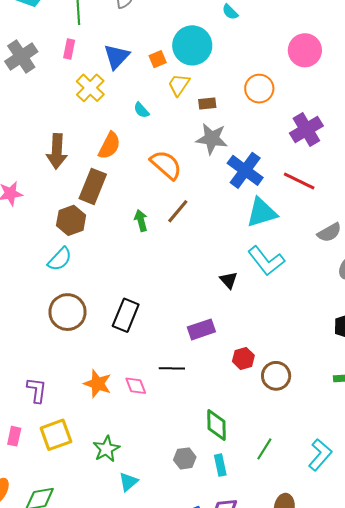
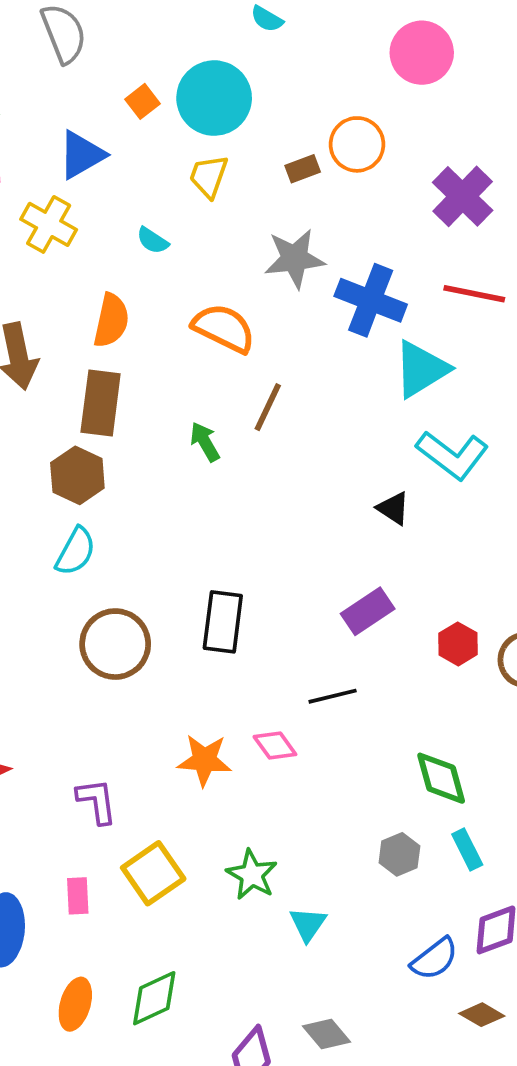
blue triangle: (117, 57) -> (81, 155), turned 32
orange square: (158, 59) -> (142, 101), moved
brown rectangle: (207, 104) -> (303, 169), moved

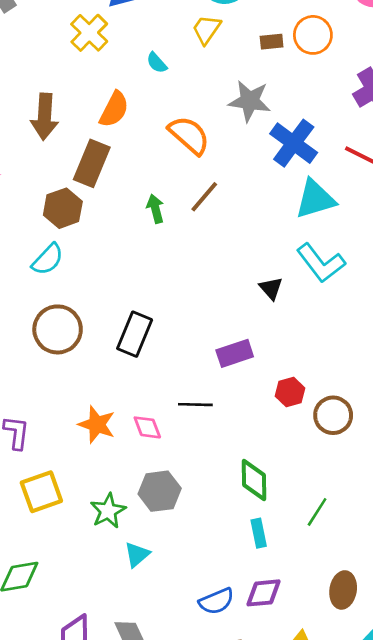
gray hexagon: (399, 854) -> (160, 491), moved, size x1.4

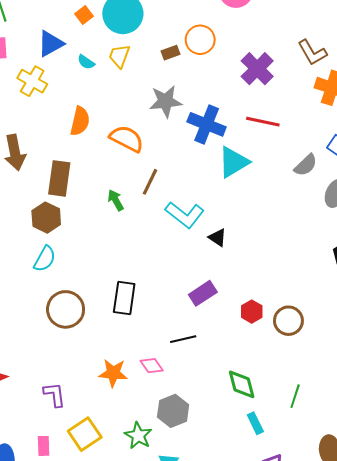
cyan semicircle: (157, 63) -> (86, 62), moved
orange semicircle: (114, 109) -> (80, 121), moved
cyan L-shape: (321, 263) -> (185, 215), moved

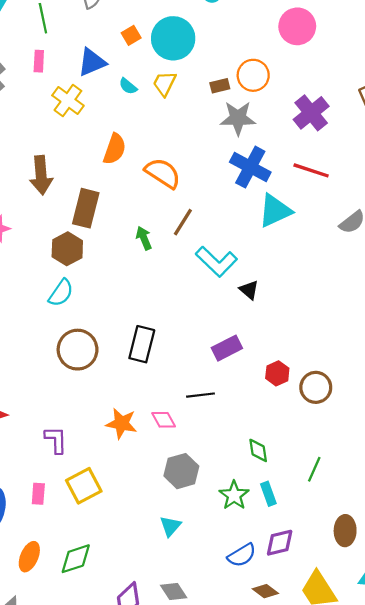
gray star: (166, 101) -> (238, 118), moved
green diamond: (242, 384) -> (258, 450), size x0.7
green star: (138, 436) -> (234, 495), moved

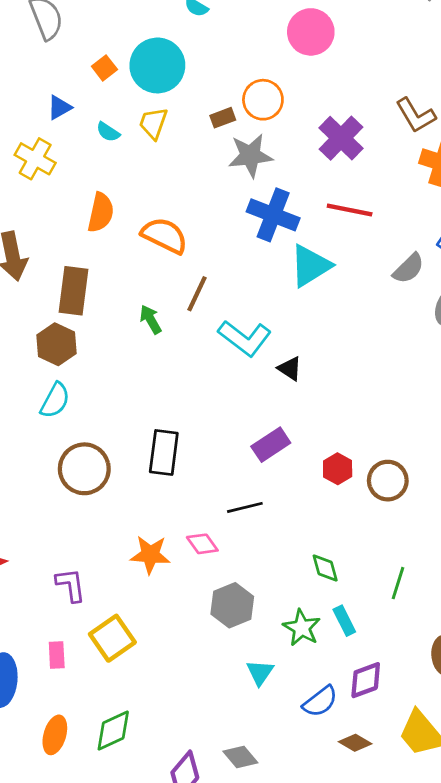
blue triangle: (92, 62) -> (59, 107), size x0.7
cyan triangle: (170, 526) -> (260, 672), moved

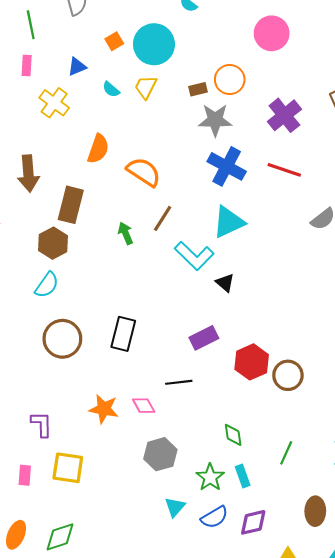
cyan triangle: (310, 266) -> (229, 222), moved
red hexagon: (338, 469) -> (252, 362), size x1.5
yellow square: (112, 638) -> (68, 468), turned 36
blue semicircle: (320, 701) -> (215, 517), moved

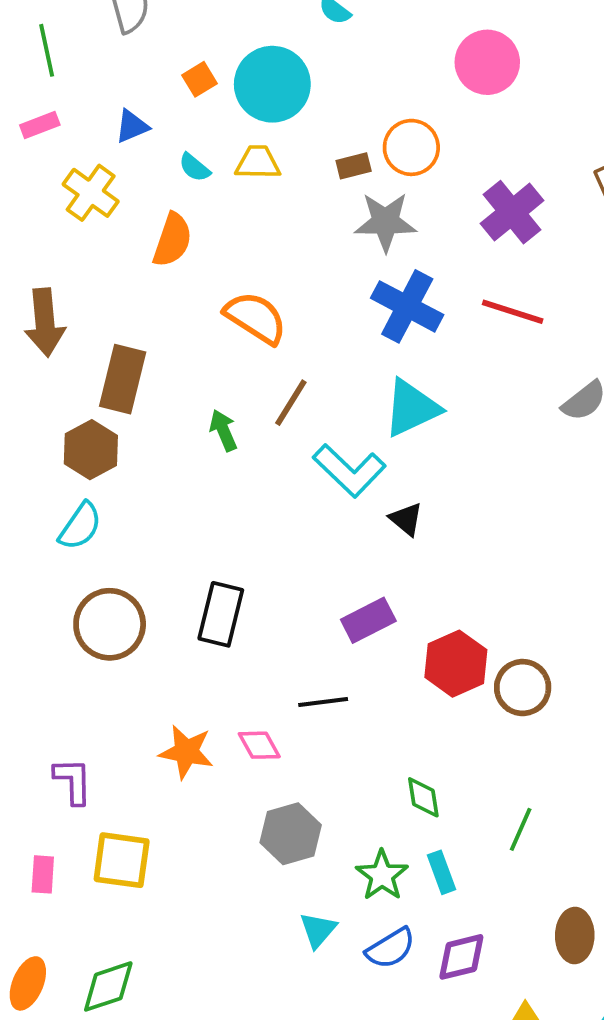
pink rectangle: (27, 65) -> (40, 125), turned 66
yellow trapezoid: (146, 87) -> (258, 163), turned 65
orange semicircle: (98, 149) -> (172, 240), moved

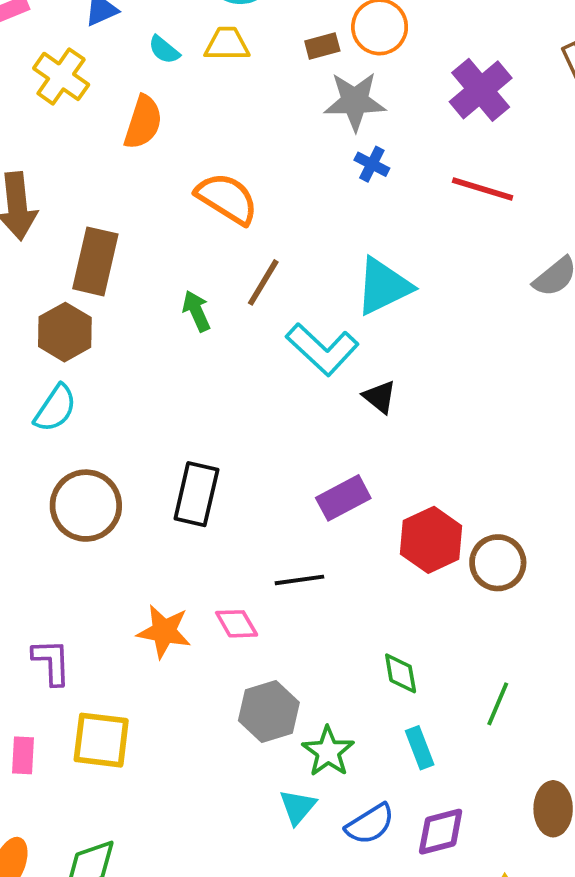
blue cross: (407, 306) -> (372, 164), moved, size x0.5
green star: (382, 875) -> (328, 752), moved

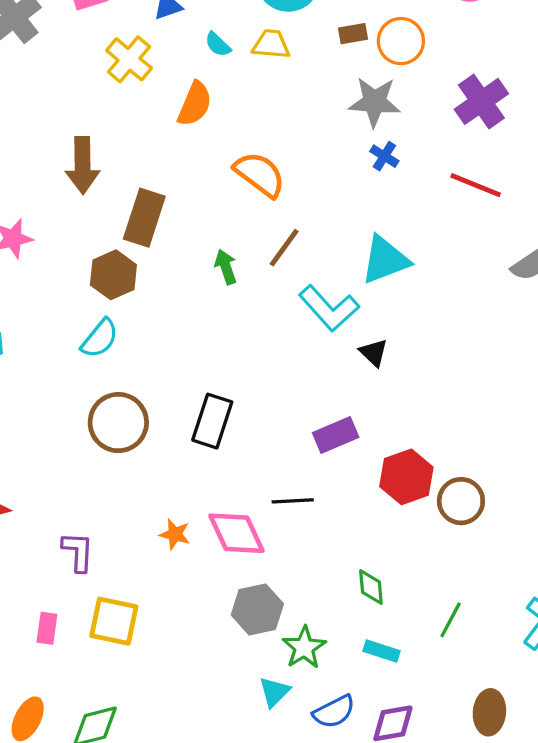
brown rectangle: (322, 46) -> (353, 34), moved
pink diamond: (237, 624) -> (236, 533), size x1.6
orange star: (164, 631) -> (175, 534), size x0.7
cyan rectangle: (420, 748) -> (382, 651), turned -56

